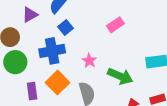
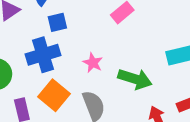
blue square: (65, 27) -> (57, 22), turned 32

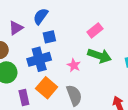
green arrow: (135, 79) -> (99, 56), moved

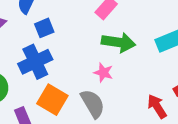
pink star: (74, 65) -> (103, 73), moved

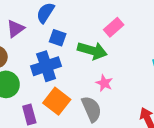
blue square: (44, 28) -> (58, 38), turned 35
green arrow: (119, 42) -> (92, 51), moved

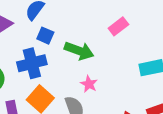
pink rectangle: (114, 27) -> (118, 26), moved

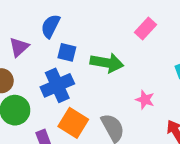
pink star: (89, 84) -> (145, 100), moved

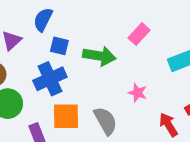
pink rectangle: (145, 29) -> (139, 34), moved
orange square: (73, 123) -> (66, 116), turned -32

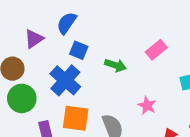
green arrow: (99, 56) -> (115, 65), size x0.7
blue cross: (50, 79) -> (65, 80), turned -32

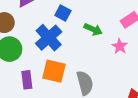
pink star: (147, 105) -> (120, 46), moved

